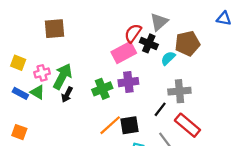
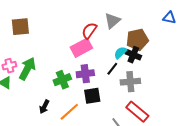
black cross: (149, 43) -> (133, 55), moved
black arrow: (67, 95) -> (44, 107), moved
black line: (160, 109) -> (112, 69), moved
black square: (129, 125) -> (92, 96), moved

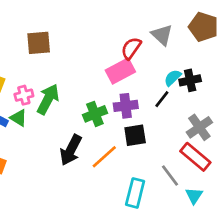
gray triangle: (112, 21) -> (162, 35), turned -36
brown pentagon: (137, 40) -> (203, 27), moved, turned 30
black cross: (133, 55) -> (190, 80), turned -35
gray cross: (130, 82) -> (199, 127), moved, turned -30
black arrow: (44, 107) -> (71, 150), size x1.6

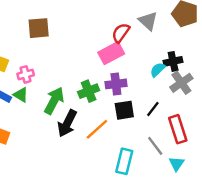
cyan semicircle: (173, 78) -> (158, 70), moved
green arrow: (48, 99) -> (54, 101), moved
black line: (162, 99) -> (153, 109), moved
gray cross: (199, 127) -> (181, 83), moved
red rectangle: (195, 157) -> (178, 129), turned 32

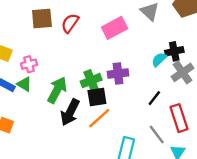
red semicircle: (121, 33) -> (70, 23), moved
pink rectangle: (111, 53) -> (115, 28), moved
black square: (124, 110) -> (97, 97), moved

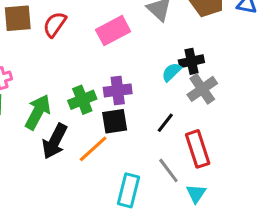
black square: (97, 97) -> (115, 121), moved

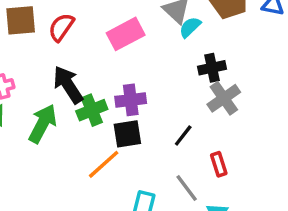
cyan semicircle: (171, 72) -> (190, 27), moved
black arrow: (55, 141) -> (68, 85), moved, turned 120
red rectangle: (198, 149) -> (219, 164), size x0.6

